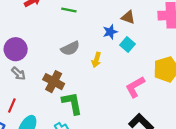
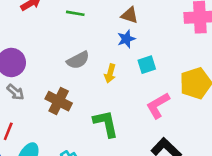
brown triangle: (128, 17) -> (130, 15), moved
cyan square: (127, 45) -> (147, 65), moved, turned 32
green L-shape: (72, 103) -> (106, 124), moved

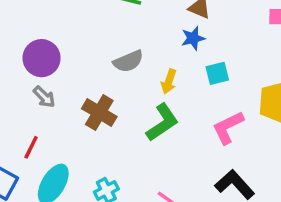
green L-shape: (106, 124) -> (162, 122), moved, turned 64

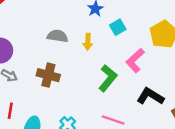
gray semicircle: (128, 61) -> (57, 36), turned -132
green L-shape: (162, 122) -> (108, 78), moved

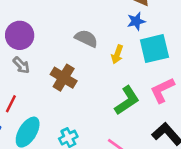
cyan square: (118, 27) -> (154, 49), size x1.6

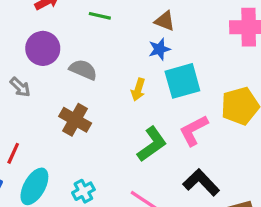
purple circle: (20, 35) -> (43, 48), moved
gray semicircle: (86, 38) -> (83, 70), moved
gray arrow: (21, 65) -> (20, 87), moved

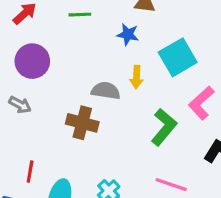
blue star: (159, 49) -> (128, 34), moved, turned -30
gray semicircle: (83, 70) -> (106, 91), moved

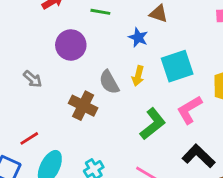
purple circle: (32, 61) -> (71, 45), moved
gray semicircle: (106, 91) -> (109, 82), turned -140
red line: (30, 172) -> (29, 138), turned 36

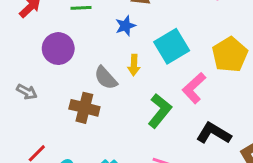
blue star: (138, 38) -> (125, 26), turned -30

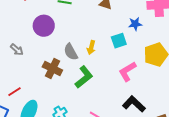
blue star: (125, 26) -> (135, 24), moved
cyan square: (172, 46) -> (119, 41), size x0.7
green L-shape: (160, 111) -> (84, 77), moved

